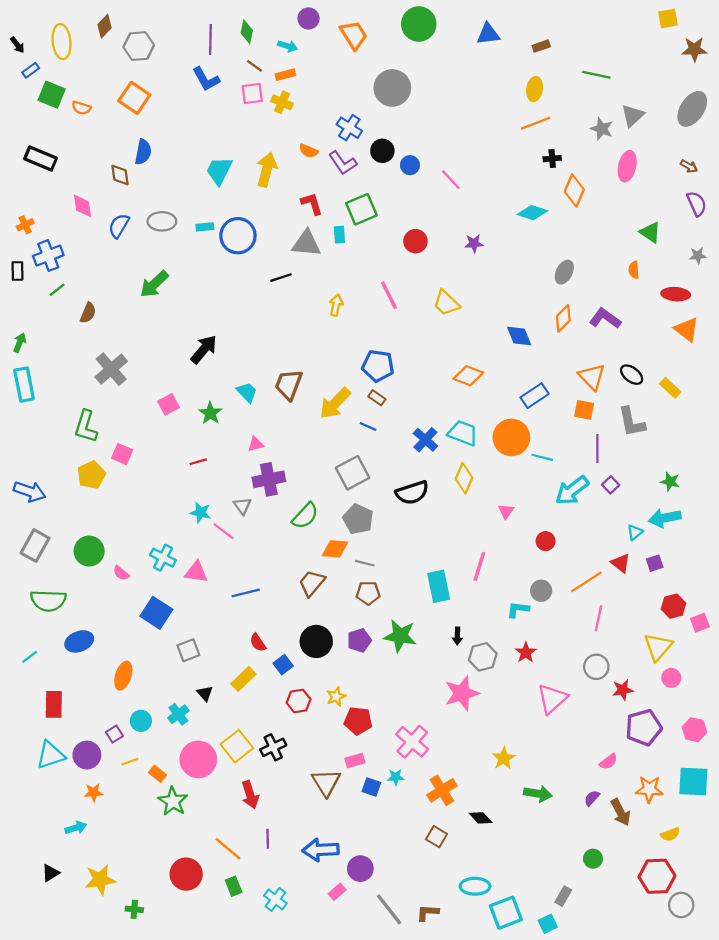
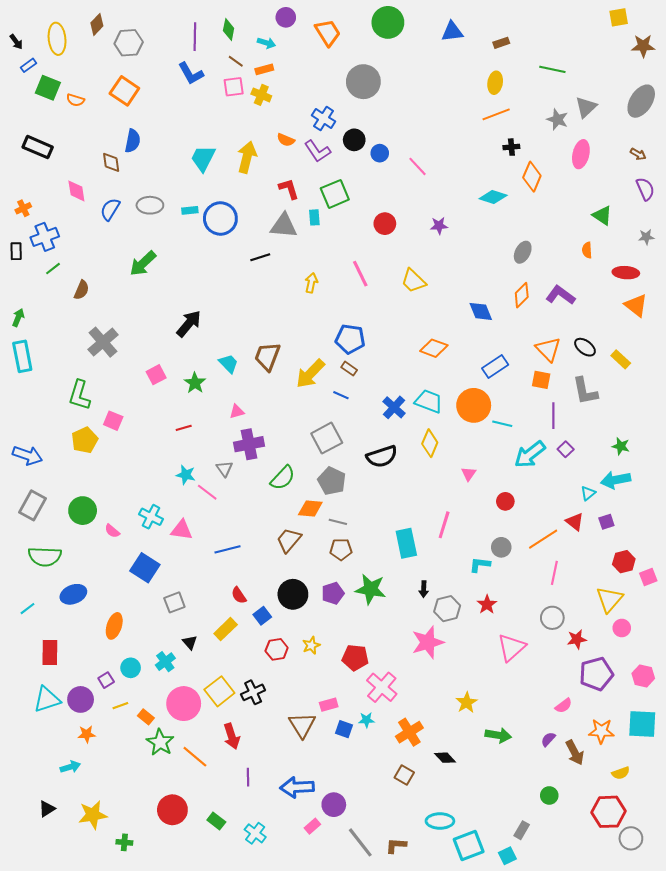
red pentagon: (358, 721) -> (355, 658), moved
orange line: (228, 849) -> (195, 757), moved
green rectangle: (234, 886) -> (216, 821), turned -30

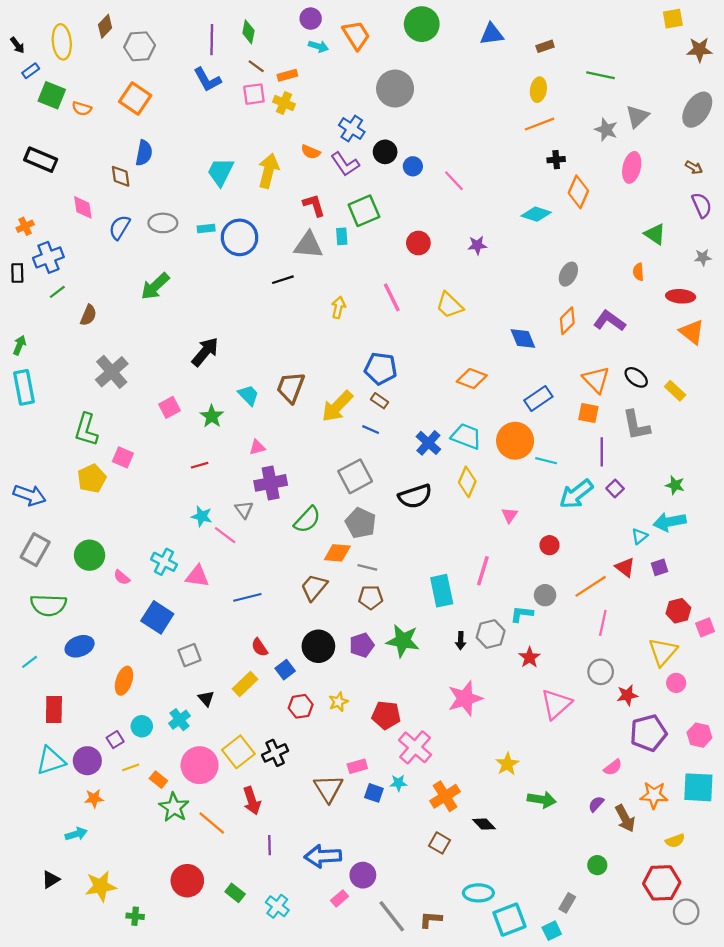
cyan arrow: (266, 43) -> (318, 46), moved
gray hexagon: (447, 609) -> (491, 634), moved

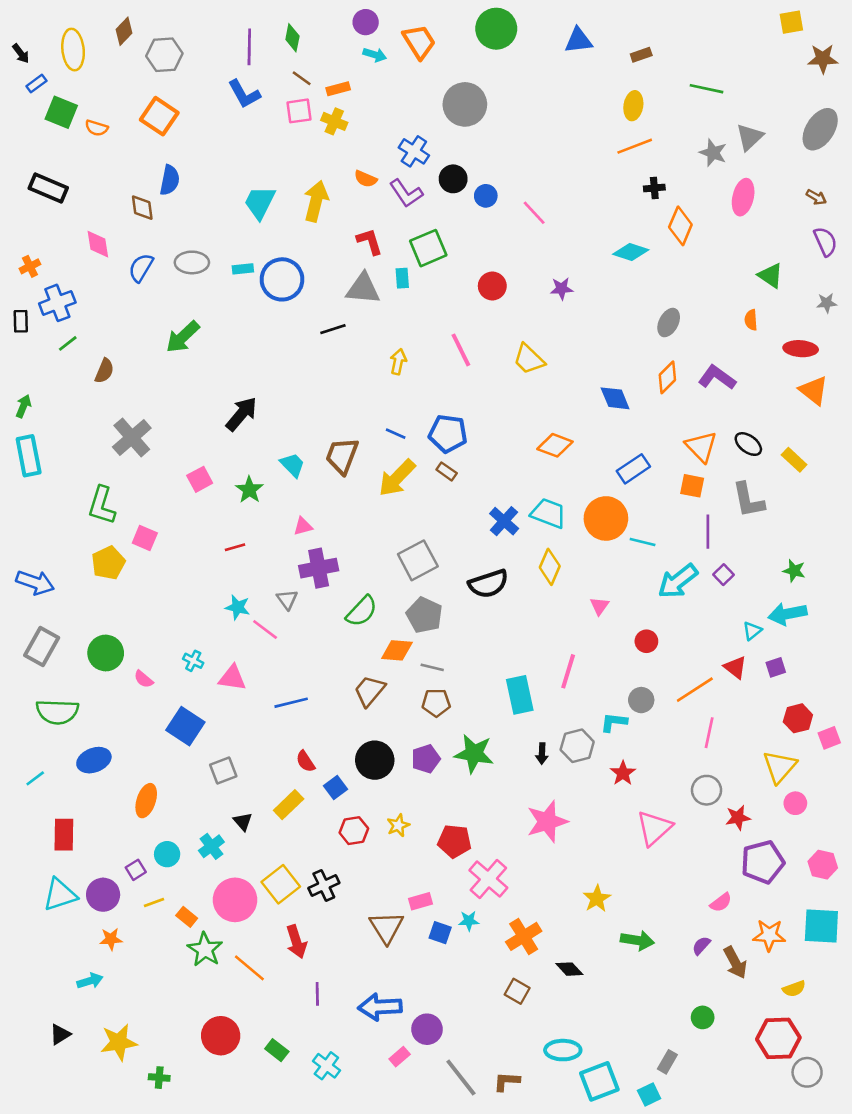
blue line: (371, 430) -> (396, 434), moved
cyan cross: (164, 562) -> (193, 661), size x0.7

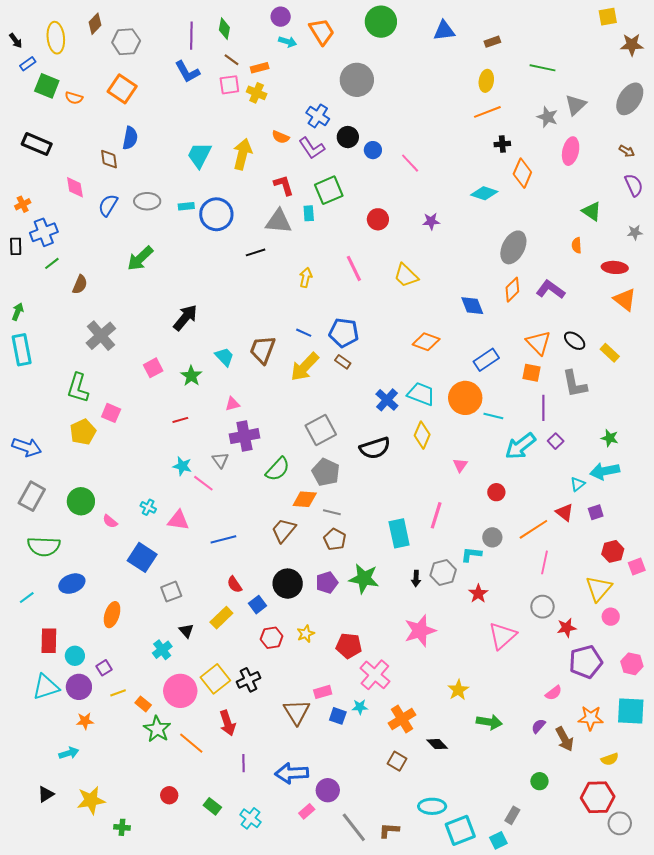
gray ellipse: (669, 323) -> (513, 247), size x1.5
brown pentagon: (436, 703) -> (335, 539), turned 30
cyan circle: (167, 854) -> (75, 656), moved
red circle: (221, 1036) -> (169, 795), size x0.6

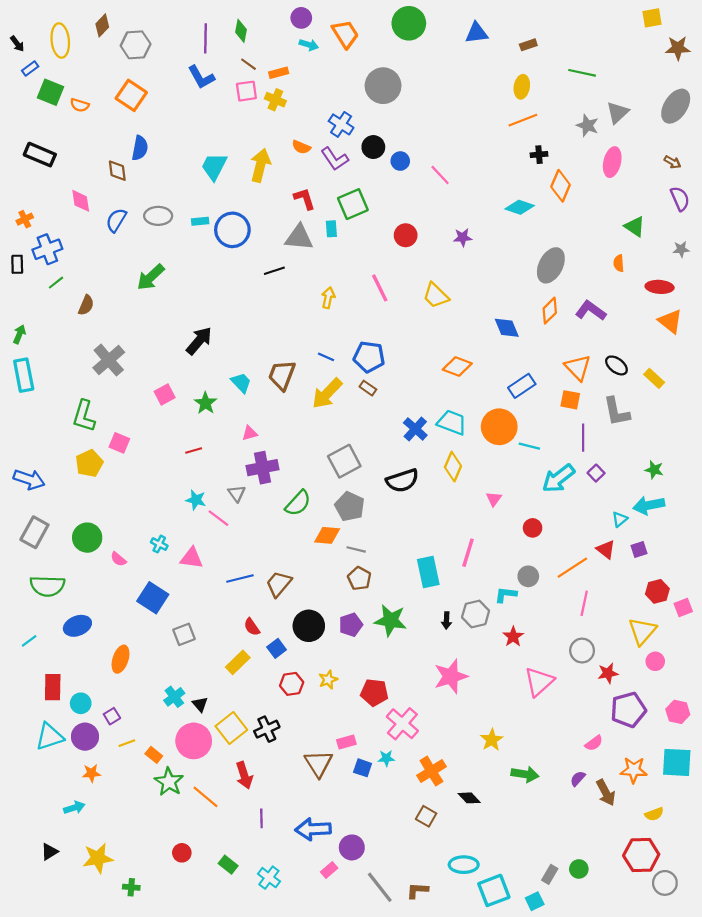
brown trapezoid: (284, 530) -> (279, 584), moved
black triangle: (186, 631) -> (200, 704), moved
green circle: (539, 781) -> (579, 869), moved

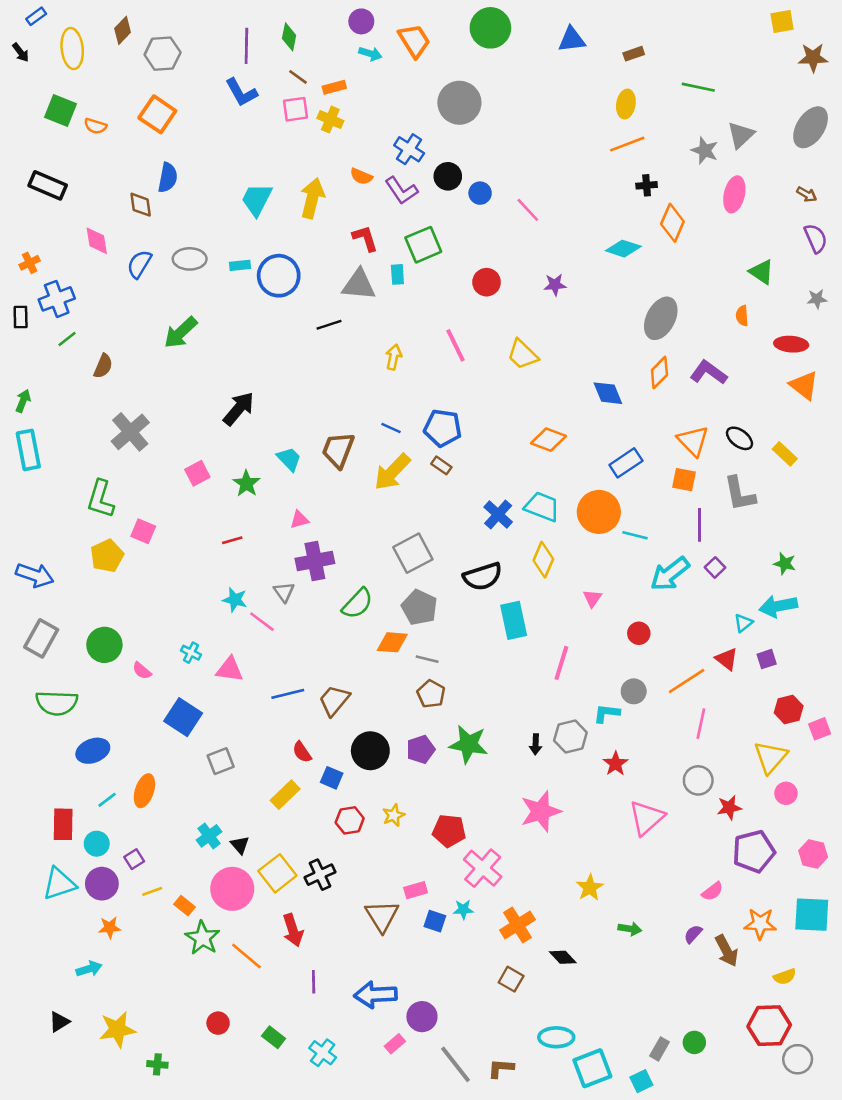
blue rectangle: (30, 68) -> (36, 16), moved
cyan rectangle: (428, 572) -> (514, 620), moved
cyan line: (29, 641) -> (107, 800), moved
blue square: (277, 648) -> (332, 778), turned -30
green arrow: (525, 774) -> (630, 929), size x0.7

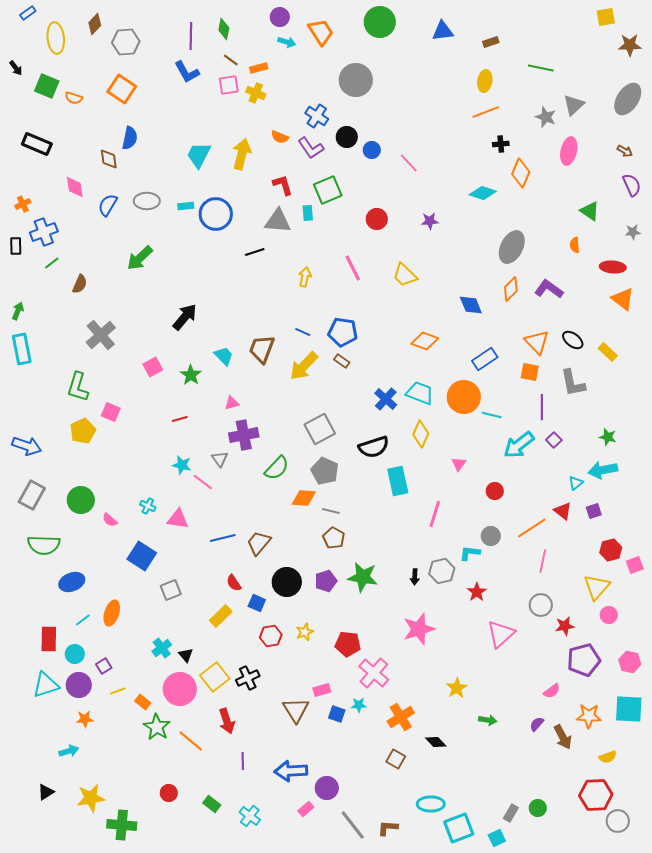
black arrow: (21, 52) -> (16, 68), moved
green cross: (157, 1064) -> (122, 825), size x1.8

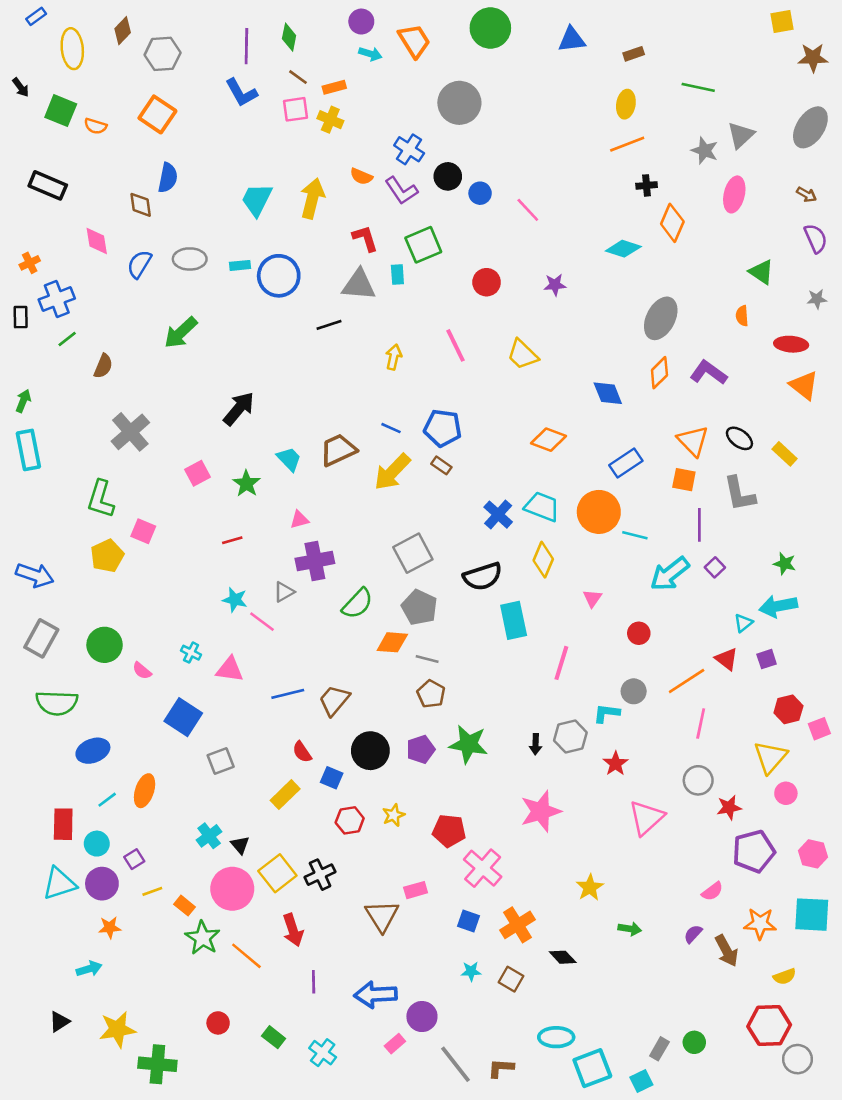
brown trapezoid: (262, 349) -> (338, 450), turned 44
gray triangle: (220, 459) -> (284, 592), turned 36
cyan star: (359, 705) -> (471, 971), moved
blue square: (337, 714) -> (468, 921), moved

